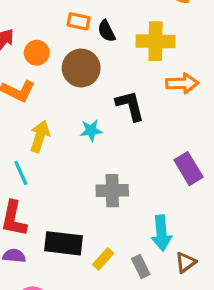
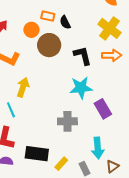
yellow cross: (156, 41) -> (109, 28), moved, turned 35
orange circle: (37, 53) -> (31, 30), moved
black L-shape: (130, 106) -> (83, 56), moved
cyan star: (91, 130) -> (81, 88), moved, size x1.6
purple rectangle: (188, 169) -> (103, 109), moved

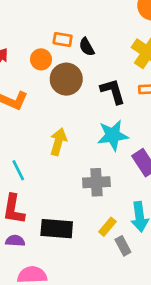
yellow arrow: (23, 87) -> (58, 142), moved
yellow rectangle: (61, 164) -> (107, 227), moved

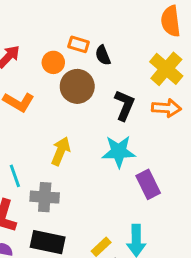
black L-shape: (113, 91) -> (124, 105), turned 32
gray cross: (96, 182) -> (45, 197), moved

